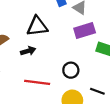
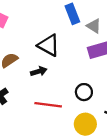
black triangle: (37, 26) -> (49, 45), turned 35

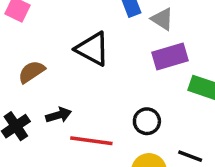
black arrow: (39, 71) -> (59, 115), moved

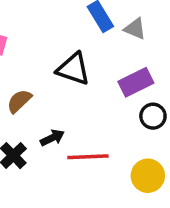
purple rectangle: (170, 56) -> (136, 82), moved
black circle: (147, 121) -> (153, 116), moved

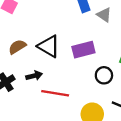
black triangle: (73, 69) -> (49, 46), moved
purple rectangle: (136, 82) -> (83, 50), moved

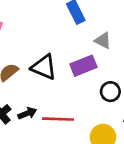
gray triangle: (104, 15) -> (103, 41), moved
black arrow: (34, 76) -> (27, 113), moved

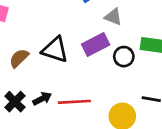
black circle: (110, 92) -> (124, 57), moved

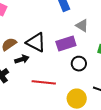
black circle: (124, 57) -> (79, 64), moved
black arrow: (42, 99) -> (22, 59), moved

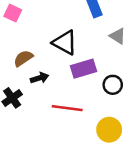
black triangle: (36, 42) -> (65, 43), moved
purple rectangle: (66, 43) -> (84, 69), moved

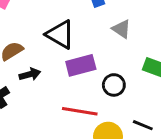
red line: (67, 108) -> (80, 111), moved

